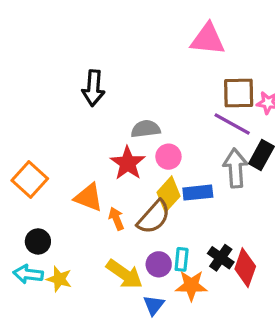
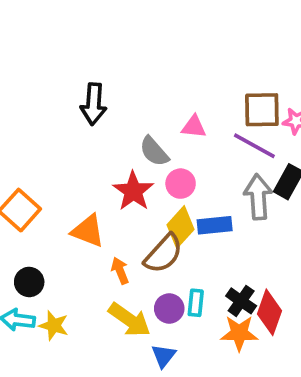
pink triangle: (208, 39) -> (194, 127), moved, size x0.6
gray semicircle: (146, 129) -> (154, 151), turned -124
orange arrow: (116, 219) -> (120, 271), moved
orange star: (191, 286) -> (239, 333), moved

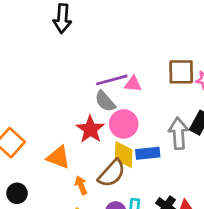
black arrow: (93, 104) -> (62, 19), moved
purple line: (254, 146) -> (112, 80), moved, turned -44
pink circle: (181, 184) -> (124, 124), size x1.4
yellow diamond: (181, 227) -> (124, 155), turned -40

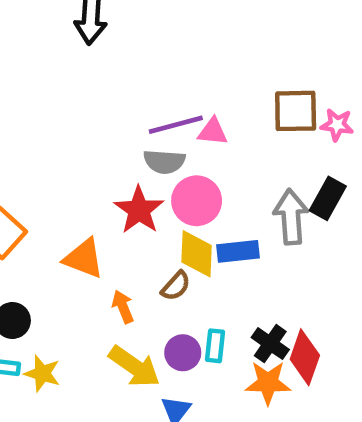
gray semicircle: (105, 101) -> (164, 162), turned -45
brown semicircle: (112, 173) -> (176, 286), size x0.6

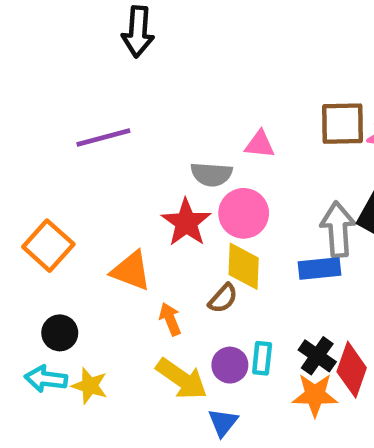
purple line: (176, 125) -> (103, 137), moved
blue rectangle: (238, 251) -> (320, 269), moved

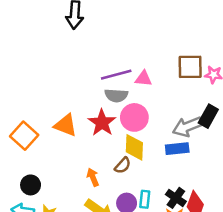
purple line: (103, 137) -> (116, 75), moved
gray arrow: (338, 229) -> (188, 127), turned -108
orange triangle: (131, 271) -> (66, 125), moved

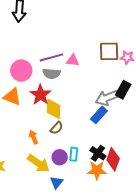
pink circle: (134, 117) -> (21, 71), moved
yellow diamond: (134, 147) -> (54, 109), moved
blue rectangle: (177, 149) -> (99, 115), turned -42

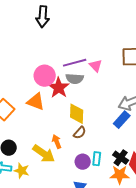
pink triangle: (73, 60) -> (96, 66), turned 40
red star: (40, 95) -> (59, 88), moved
yellow arrow: (38, 163) -> (44, 154), moved

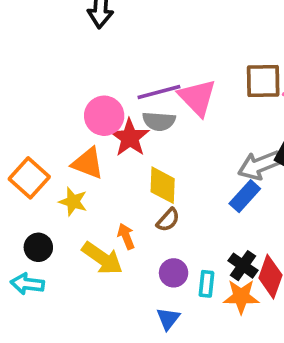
pink triangle: (96, 66) -> (197, 97), size x1.6
cyan rectangle: (97, 159) -> (206, 284), moved
yellow star: (22, 171) -> (73, 202), moved

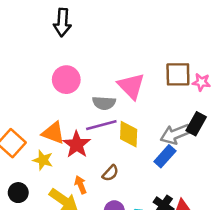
purple line: (159, 92) -> (101, 125), moved
pink circle: (104, 116) -> (66, 80), moved
red star: (130, 138) -> (77, 145), moved
yellow diamond: (163, 185) -> (129, 134), moved

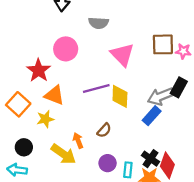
gray semicircle: (104, 103) -> (98, 23), moved
red star: (77, 145) -> (39, 70), moved
yellow star: (43, 160) -> (45, 119), turned -30

